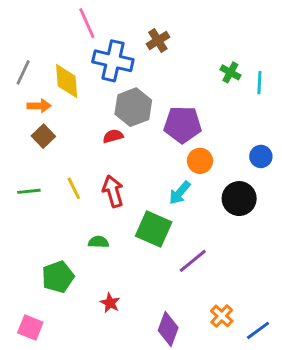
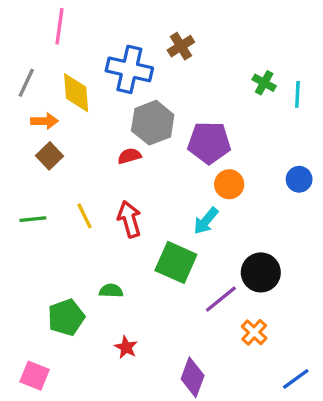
pink line: (87, 23) -> (59, 26), moved, turned 32
black circle: (239, 199) -> (261, 272), moved
green semicircle: (98, 242) -> (111, 291), moved
orange cross: (222, 316) -> (254, 332), moved

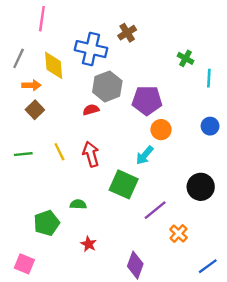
cyan line: (297, 94) -> (209, 78), moved
black circle: (261, 272) -> (201, 187), moved

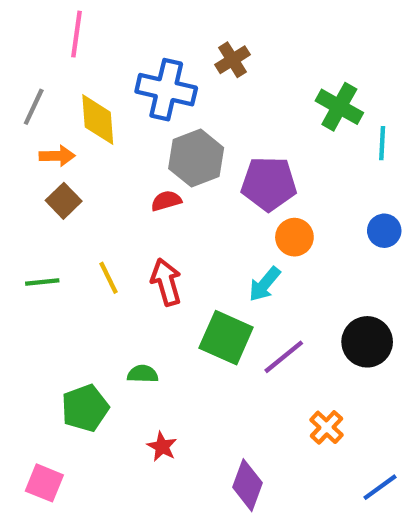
green cross: (186, 58) -> (339, 107), size x1.5
purple line: (155, 210) -> (284, 357), moved

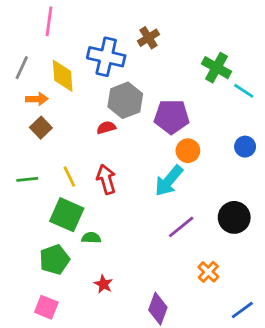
cyan line: (382, 143) -> (244, 91), turned -60
cyan arrow: (265, 284) -> (169, 181), size x1.4
green square: (226, 338) -> (67, 215), moved
pink square: (44, 483) -> (46, 307), moved

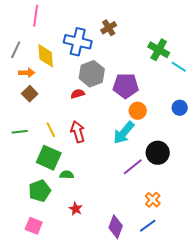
black circle: (234, 217) -> (158, 153), moved
blue line: (242, 310) -> (148, 226), moved

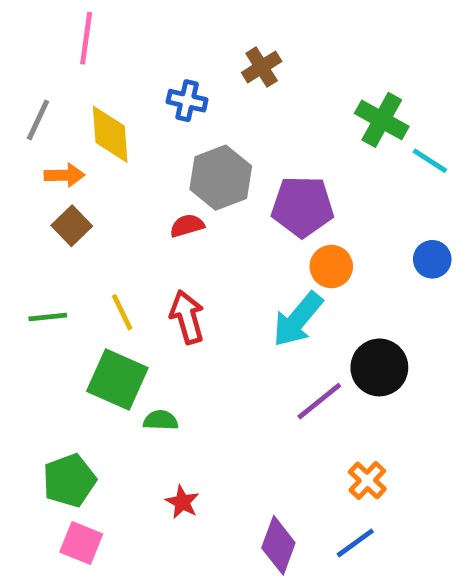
blue cross: (78, 42) -> (187, 101), size x0.6
green pentagon: (40, 191) -> (69, 480), moved

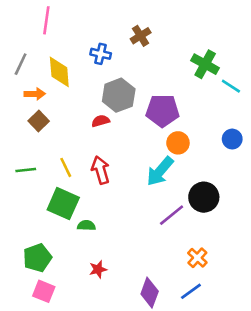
red star: (182, 502) -> (98, 269), turned 30

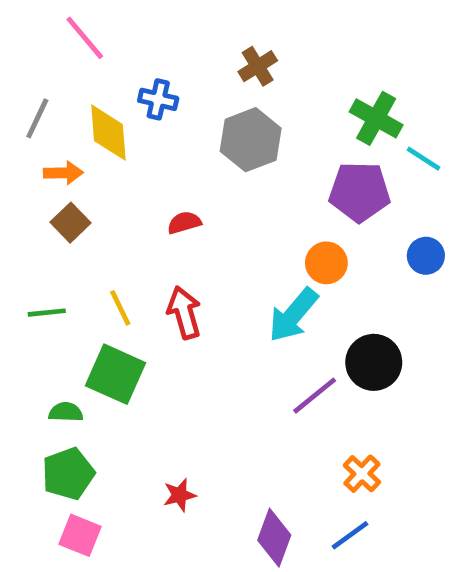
pink line: (46, 20) -> (85, 38), turned -48
blue cross: (101, 54) -> (158, 99), moved
gray hexagon: (119, 95) -> (251, 140), moved
purple pentagon: (163, 111) -> (360, 192), moved
green semicircle: (86, 225) -> (66, 412), moved

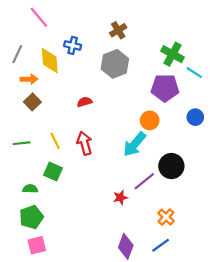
green square: (116, 374) -> (53, 171), size x0.7
red star: (179, 495) -> (120, 198), moved
pink square: (80, 535) -> (37, 245), turned -36

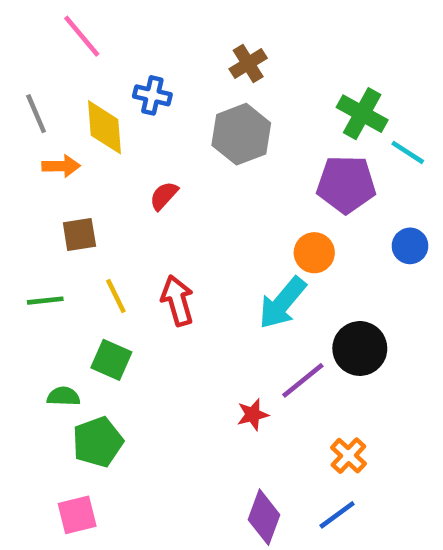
gray line: (17, 54) -> (36, 114), turned -48
brown square: (32, 102) -> (79, 234), moved, turned 35
red semicircle: (85, 102) -> (164, 196), moved, turned -32
green pentagon: (31, 217) -> (98, 442), moved

